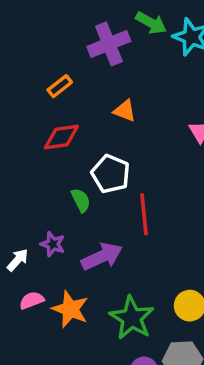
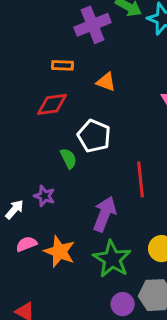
orange rectangle: (60, 86) -> (63, 65), moved, turned 40
red line: (144, 214) -> (141, 179), moved
purple arrow: (102, 256) -> (105, 214), moved, turned -44

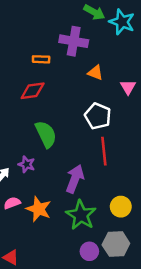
purple cross: (93, 25) -> (74, 41), moved, turned 32
orange triangle: (106, 82) -> (95, 73), moved
white pentagon: (94, 136) -> (98, 116), moved
green semicircle: (69, 158) -> (46, 134), size x1.6

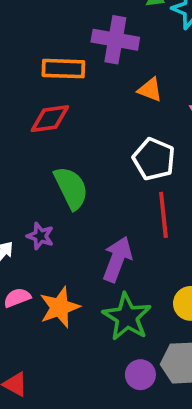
orange rectangle: (41, 59) -> (63, 69), size x1.5
orange star: (39, 209) -> (60, 307), turned 30

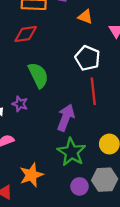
orange star: (60, 307) -> (31, 175), moved

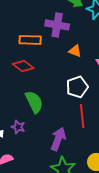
red diamond: (26, 34) -> (23, 66), turned 45
white pentagon: (88, 58) -> (77, 87), turned 30

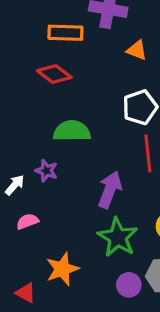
green semicircle: (34, 102) -> (72, 131), turned -65

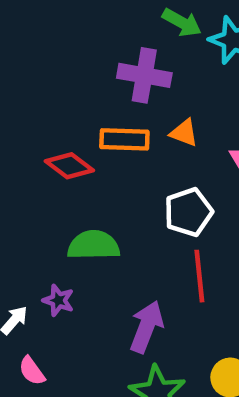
orange rectangle: (65, 33) -> (124, 139), moved
pink semicircle: (27, 221) -> (32, 371), turned -105

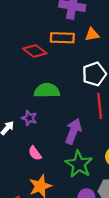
orange triangle: (184, 133) -> (92, 34), turned -32
pink semicircle: (32, 371) -> (35, 153), moved

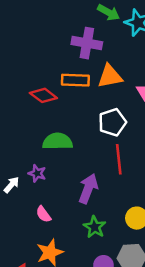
orange triangle: (92, 34) -> (110, 76), size x1.5
green star: (79, 164) -> (95, 227), size x0.7

